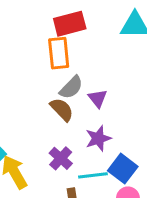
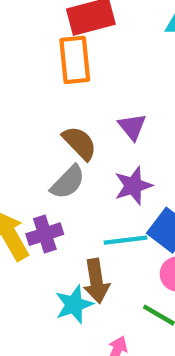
gray semicircle: (71, 87) -> (68, 182), moved
purple cross: (61, 158) -> (45, 234), moved, turned 30

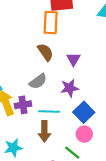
brown semicircle: (80, 143) -> (45, 52), moved
cyan line: (126, 240) -> (49, 112), moved
cyan star: (74, 305) -> (13, 148), moved

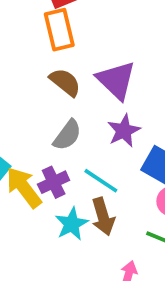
purple triangle: (73, 59) -> (116, 80), size x1.6
cyan line: (49, 112) -> (101, 181), turned 48
cyan star: (13, 148) -> (72, 224), moved

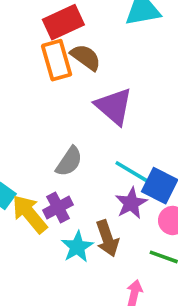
brown semicircle: (65, 82) -> (86, 57), moved
purple star: (124, 131) -> (131, 203), moved
cyan line: (101, 181) -> (132, 172), moved

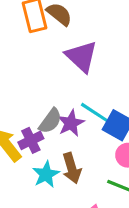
gray semicircle: (69, 161) -> (50, 121), moved
purple star: (131, 203) -> (71, 123), moved

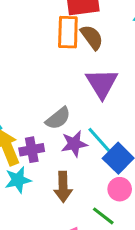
gray semicircle: (50, 121) -> (58, 118), moved
cyan star: (46, 174) -> (18, 180), moved

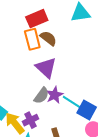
purple triangle: (102, 83) -> (46, 68), moved
purple star: (74, 144) -> (55, 95), moved

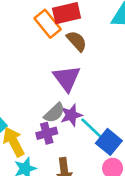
orange rectangle: (32, 39) -> (48, 24), moved, turned -35
purple cross: (30, 120) -> (47, 133), moved

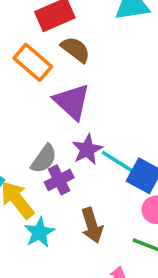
orange rectangle: (48, 24) -> (33, 62), moved
gray semicircle: (54, 113) -> (44, 159), moved

